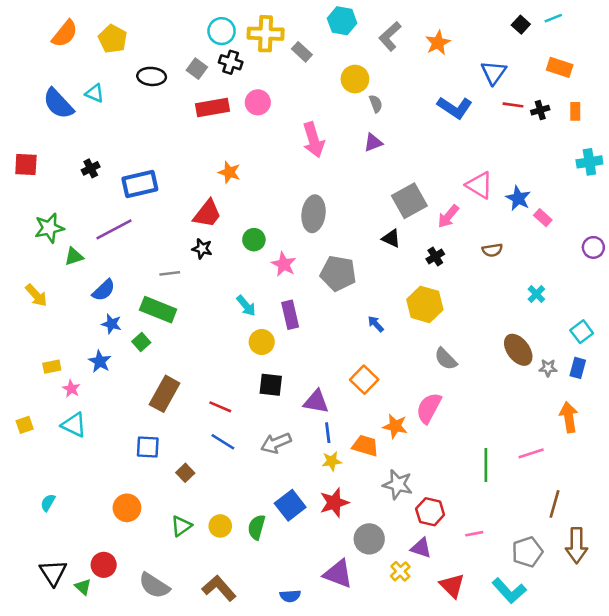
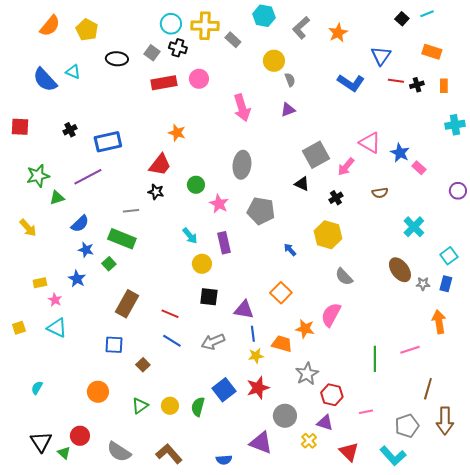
cyan cross: (536, 294) -> (414, 227), size x1.5
gray star: (398, 485) -> (307, 374), turned 30

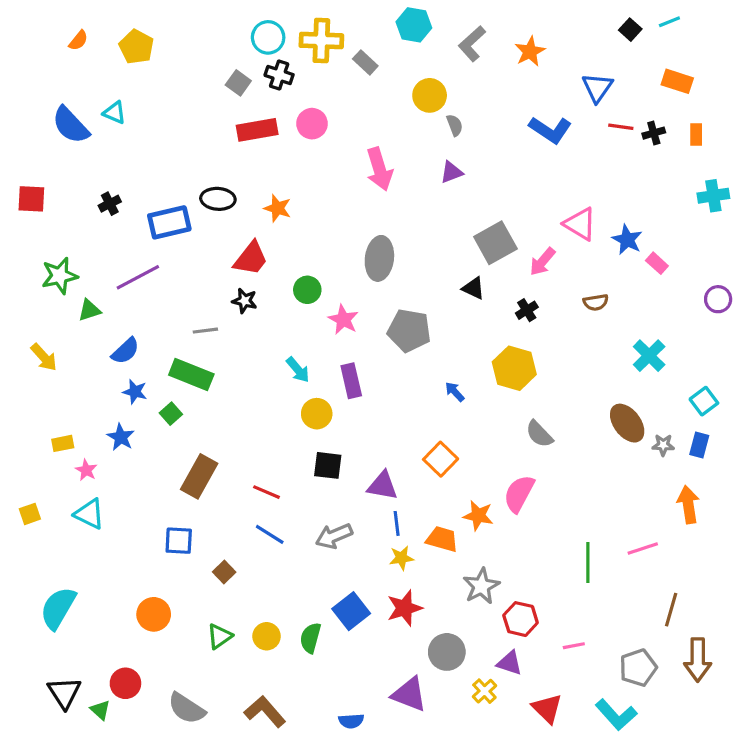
orange semicircle: (50, 26) -> (78, 41), size x0.6
black ellipse: (117, 59) -> (218, 199), moved
cyan semicircle: (37, 388) -> (58, 608), size x2.0

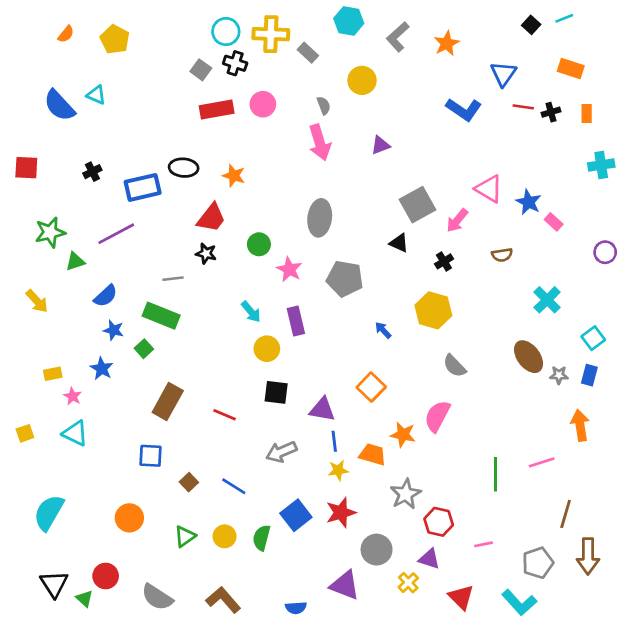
gray semicircle: (455, 125) -> (324, 106), moved
blue line: (270, 534) -> (234, 486), moved

